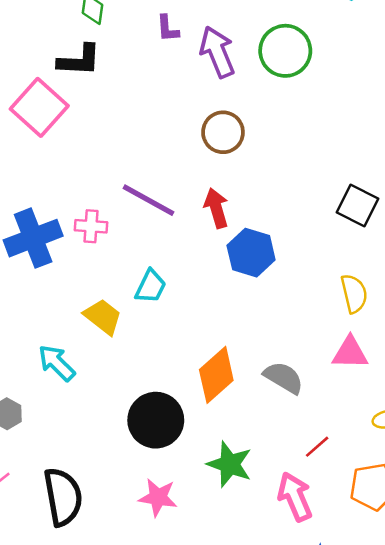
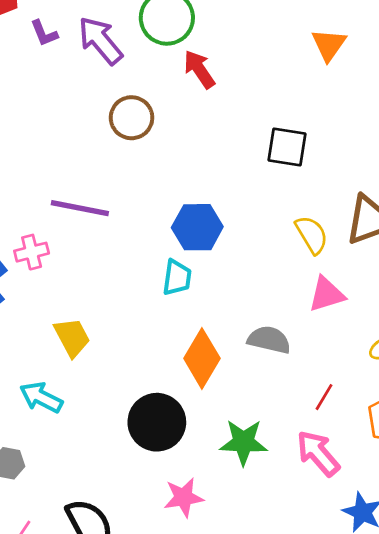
red arrow: (216, 208) -> (199, 69), moved
cyan trapezoid: (151, 286) -> (177, 278), moved
yellow trapezoid: (103, 317) -> (72, 337), turned 42

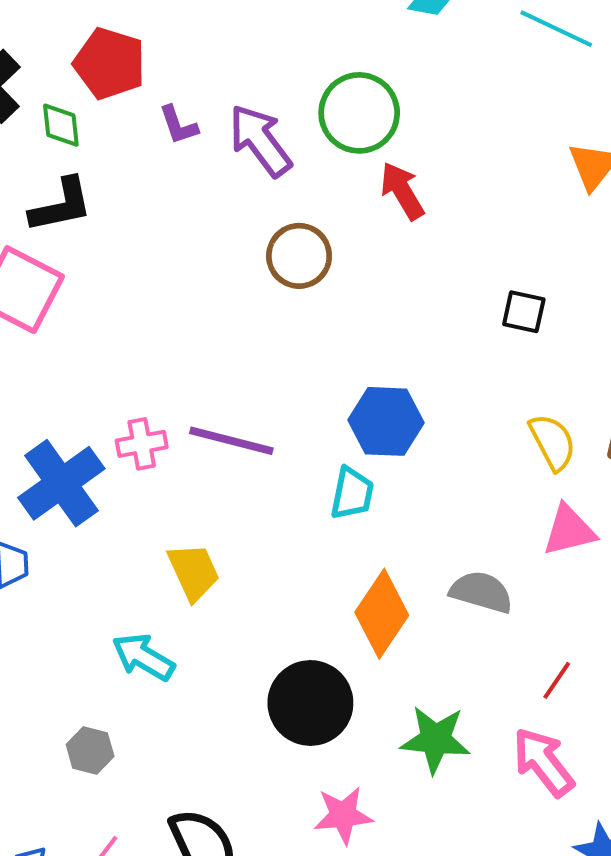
black square: (287, 147) -> (524, 312), size x0.7
purple line: (80, 208) -> (231, 441), moved

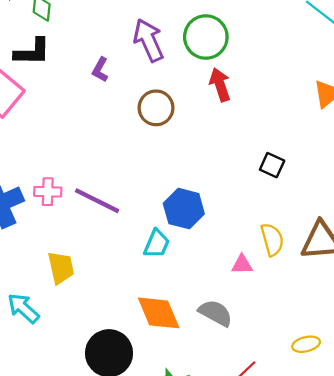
purple L-shape: (178, 125) -> (100, 70), moved, turned 35
pink triangle: (569, 530) -> (242, 265), moved, size x0.7
orange diamond: (382, 614) -> (159, 313), turned -69

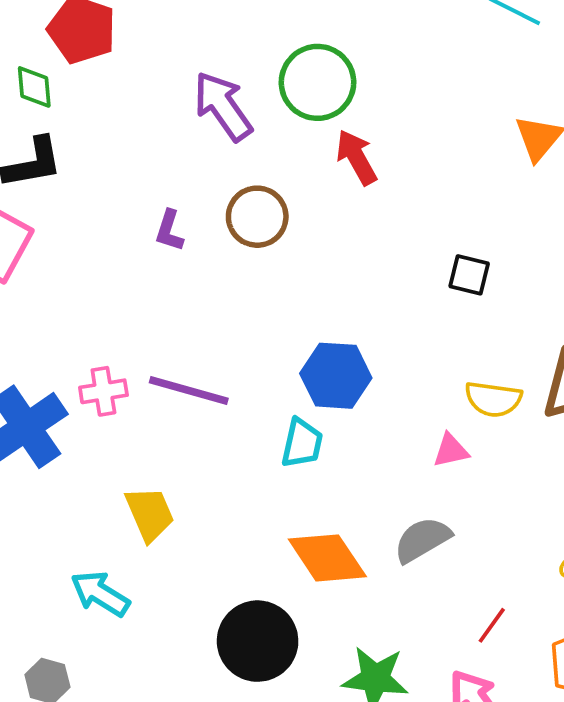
purple L-shape: (100, 70) -> (169, 231), moved
yellow semicircle: (272, 240) -> (493, 399), turned 124
gray semicircle: (216, 313) -> (422, 540), turned -48

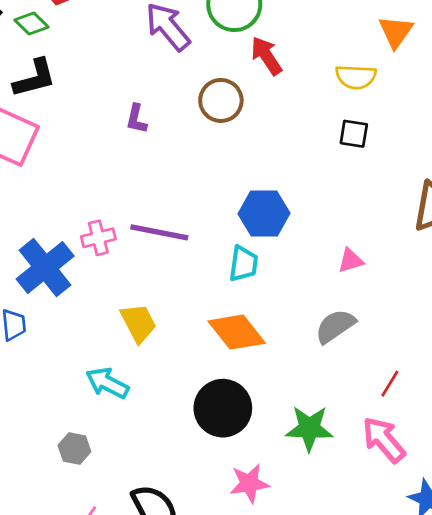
green diamond: (34, 87) -> (32, 24), turned -36
brown circle: (257, 217) -> (221, 100), moved
yellow semicircle: (493, 399) -> (356, 77), moved
orange diamond: (327, 558) -> (237, 332), moved

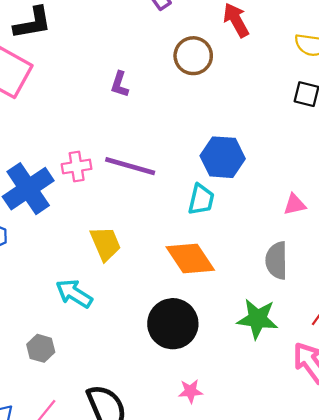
purple L-shape: (136, 119) -> (120, 84), moved
gray semicircle: (335, 326) -> (277, 260), turned -60
green star: (309, 428) -> (257, 319), moved
pink star: (249, 483) -> (190, 391), size x0.7

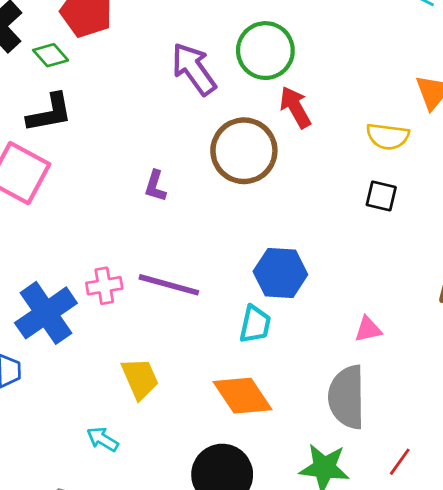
brown circle: (193, 56) -> (244, 151), size x1.4
gray semicircle: (277, 260) -> (347, 397), size x1.4
cyan arrow: (74, 294) -> (103, 439), size x0.7

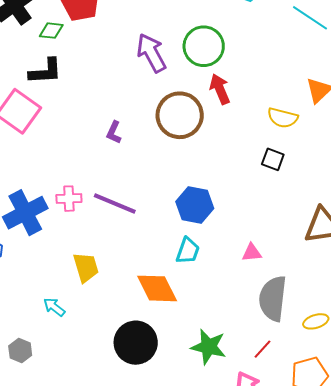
green diamond: (51, 55) -> (51, 31), turned -50
cyan trapezoid: (255, 324) -> (188, 251), moved
gray semicircle: (347, 397) -> (273, 298), moved

